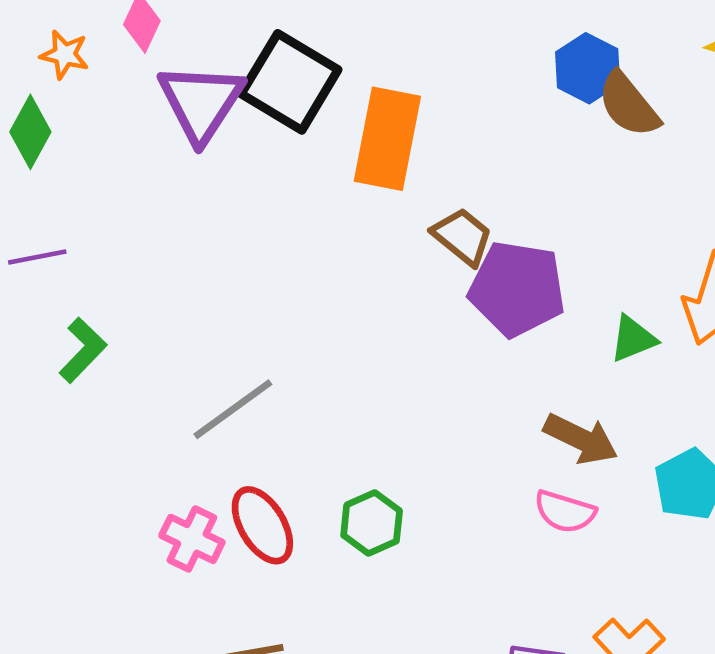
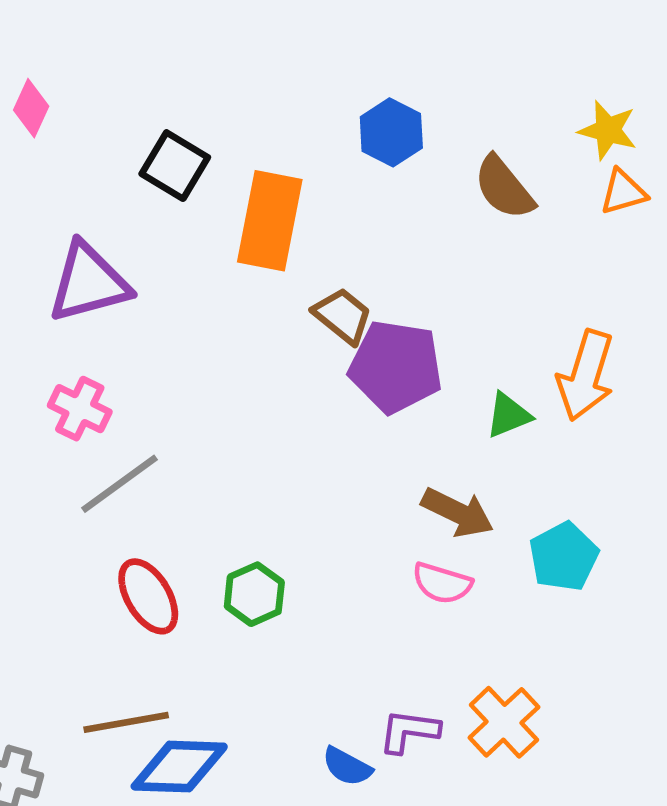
blue hexagon: (588, 68) -> (391, 132), moved
black square: (290, 82) -> (175, 166), size x0.7
purple triangle: (201, 102) -> (89, 283), moved, turned 42
pink cross: (192, 539) -> (80, 409), moved

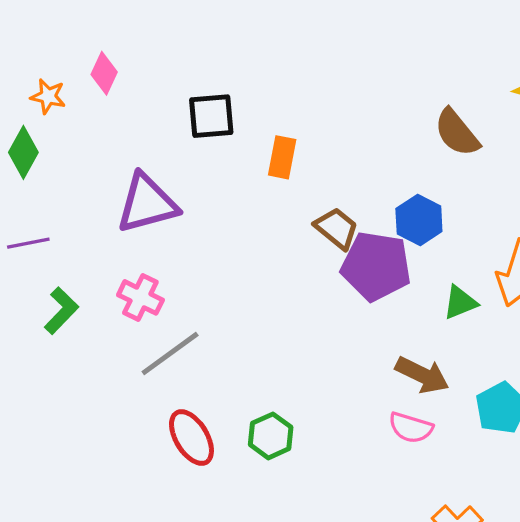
blue hexagon: (391, 132) -> (419, 220), moved
black square: (175, 166) -> (211, 116), turned -36
orange rectangle: (270, 221) -> (282, 157), size x0.6

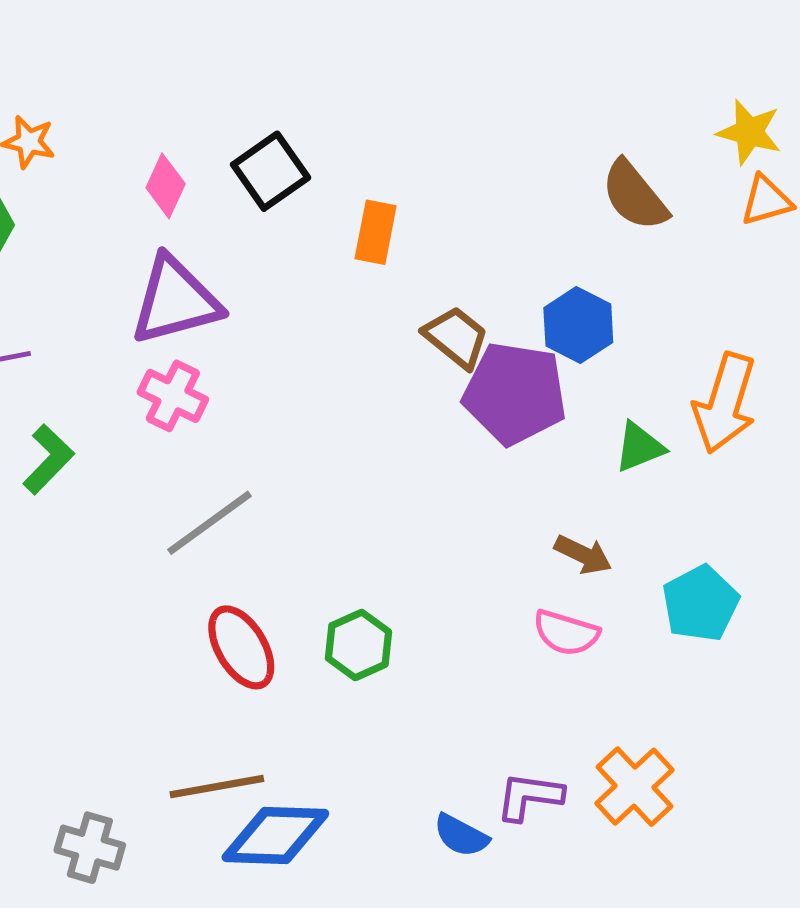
pink diamond: (104, 73) -> (166, 186), moved
black square: (211, 116) -> (271, 171), turned -30
pink cross: (140, 297) -> (173, 396), moved
brown arrow: (422, 375) -> (583, 555), size x0.7

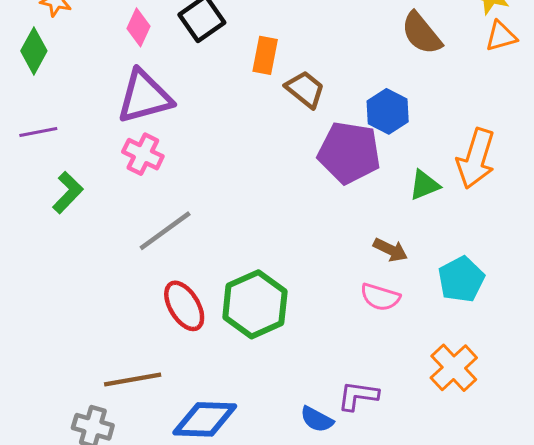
brown trapezoid: (456, 337) -> (305, 89), moved
green hexagon: (358, 645) -> (255, 304), size x1.6
brown line: (217, 787) -> (133, 380), moved
orange cross: (634, 787) -> (454, 368), moved

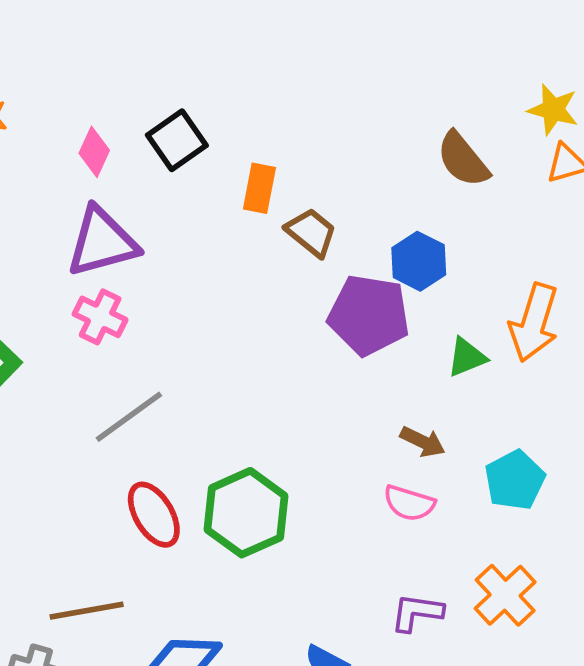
purple L-shape: (358, 396) -> (417, 613), moved

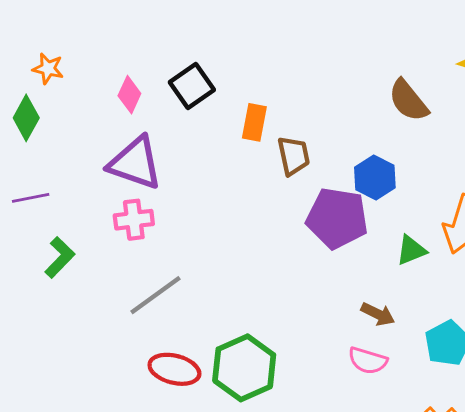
brown trapezoid: (311, 232) -> (294, 156), turned 39
purple triangle: (102, 242) -> (135, 163), turned 34
pink cross: (100, 317) -> (134, 220), turned -33
red ellipse: (154, 515) -> (174, 369), turned -45

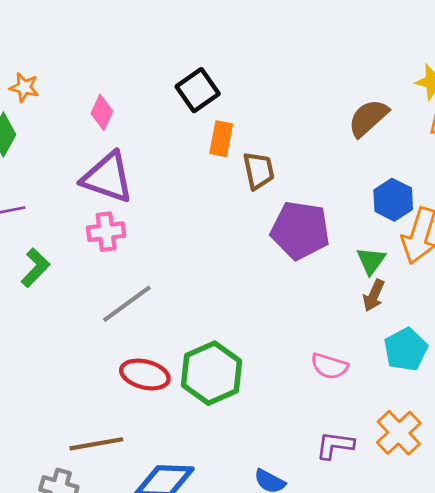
black square: (192, 86) -> (198, 90), moved
brown semicircle: (408, 101) -> (368, 118), turned 87
blue hexagon: (375, 178) -> (393, 200), moved
green triangle: (411, 250) -> (371, 261), turned -32
brown arrow: (378, 314) -> (374, 295), moved, turned 88

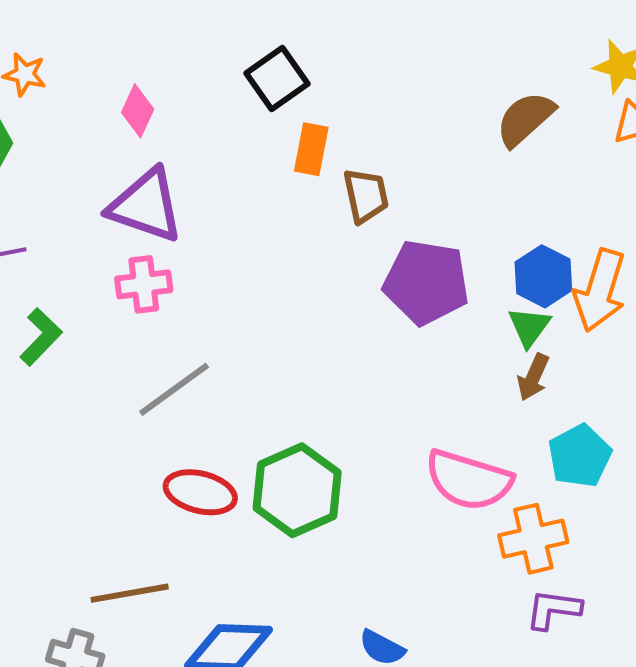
blue hexagon: (393, 200) -> (543, 276), moved
pink semicircle: (329, 366) -> (469, 480), size x1.6
orange cross: (399, 433) -> (533, 539), moved, turned 30
purple L-shape: (335, 445) -> (553, 609), moved

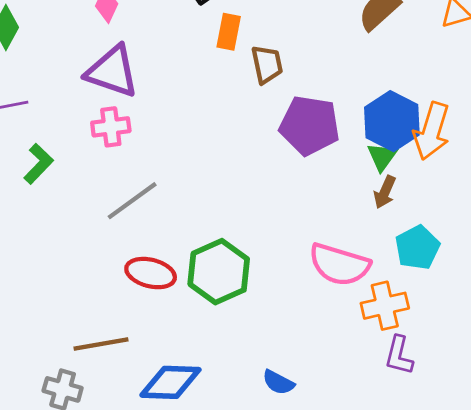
blue hexagon: (543, 276) -> (392, 121), size x1.4
purple L-shape: (553, 609) -> (399, 355), turned -84

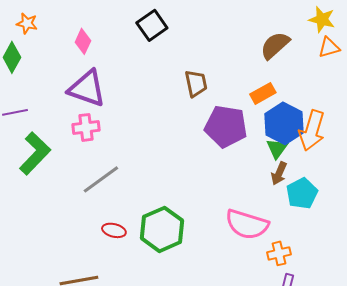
orange rectangle: (229, 32) -> (263, 93), moved, turned 50
green L-shape: (38, 164) -> (35, 153), size x1.5
cyan pentagon: (417, 247) -> (302, 193), moved
red ellipse: (151, 273) -> (114, 230), size x0.7
orange cross: (385, 306) -> (279, 253), size x0.7

